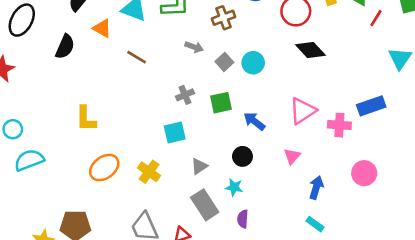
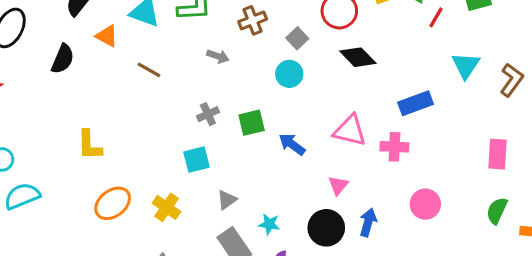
gray square: (224, 62) -> (297, 38), moved
blue rectangle: (371, 106) -> (416, 103), moved
pink triangle: (303, 111) -> (350, 131), turned 48
black circle: (242, 156) -> (326, 228), moved, size x1.5

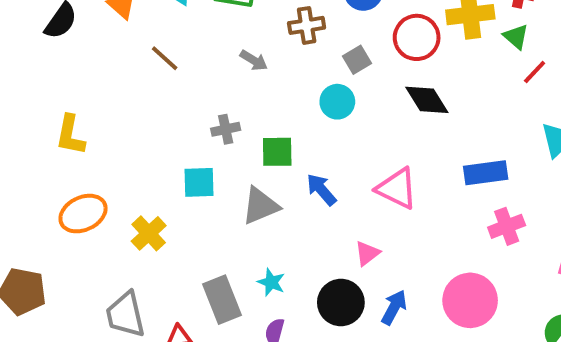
pink cross: (394, 147) -> (507, 226), moved, turned -36
gray triangle: (227, 200) -> (260, 206), moved, size x1.5
pink circle: (425, 204) -> (470, 300), size x1.4

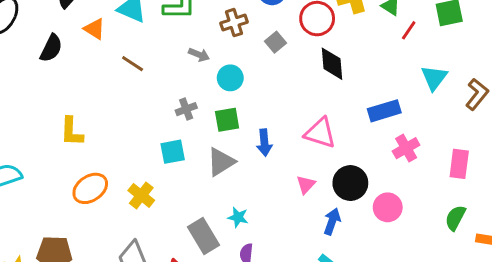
black diamond: (427, 100) -> (332, 64), turned 36
cyan circle: (337, 102) -> (230, 78), moved
blue arrow: (321, 190) -> (264, 143), turned -135
pink circle: (470, 300) -> (388, 207), size x0.7
black circle: (341, 302) -> (350, 183), moved

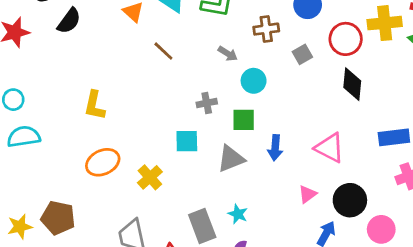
black semicircle: (51, 48) -> (69, 21), moved

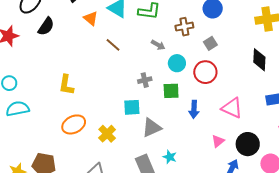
red circle: (346, 39) -> (205, 72), moved
black diamond: (352, 84) -> (259, 60), moved
gray triangle: (231, 159) -> (152, 128), moved

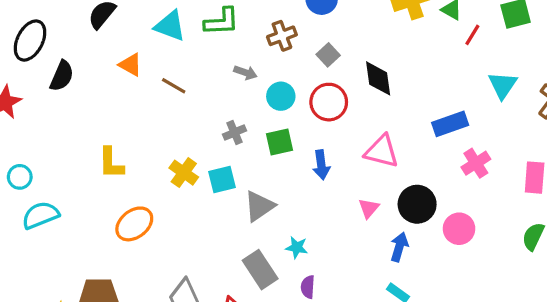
orange triangle: (91, 18) -> (131, 65), moved
black diamond: (259, 60) -> (378, 78), moved
yellow cross: (107, 134) -> (184, 173), moved

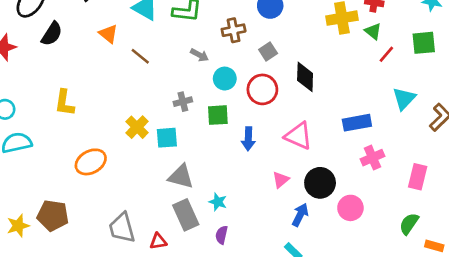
yellow L-shape: (111, 163) -> (64, 103), moved
gray triangle: (259, 206) -> (181, 177), moved, turned 40

